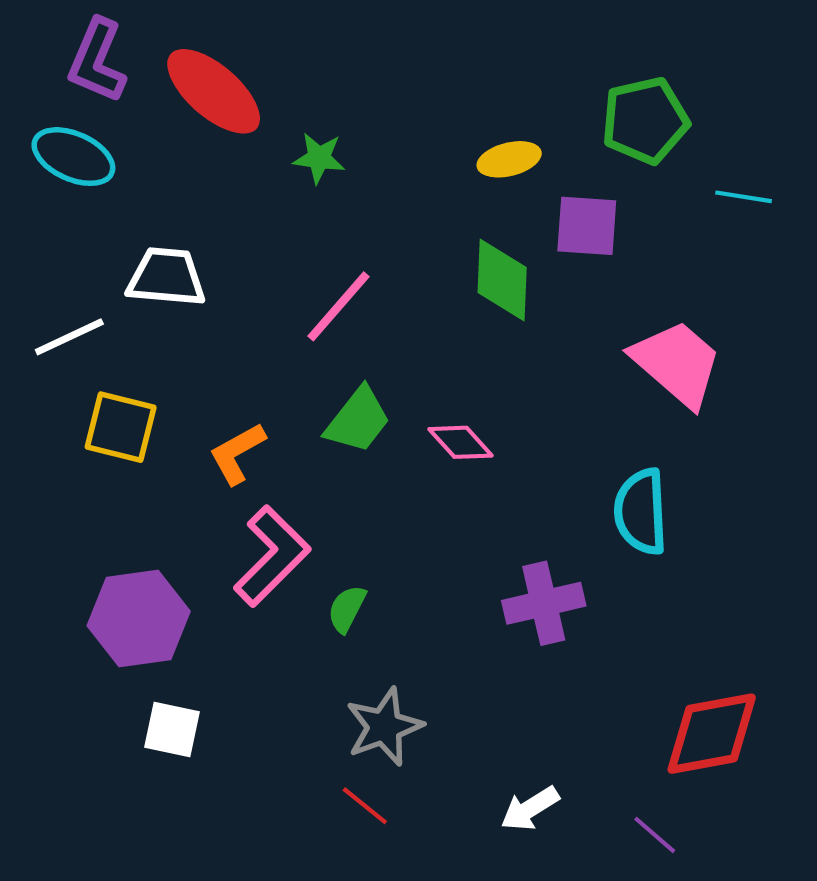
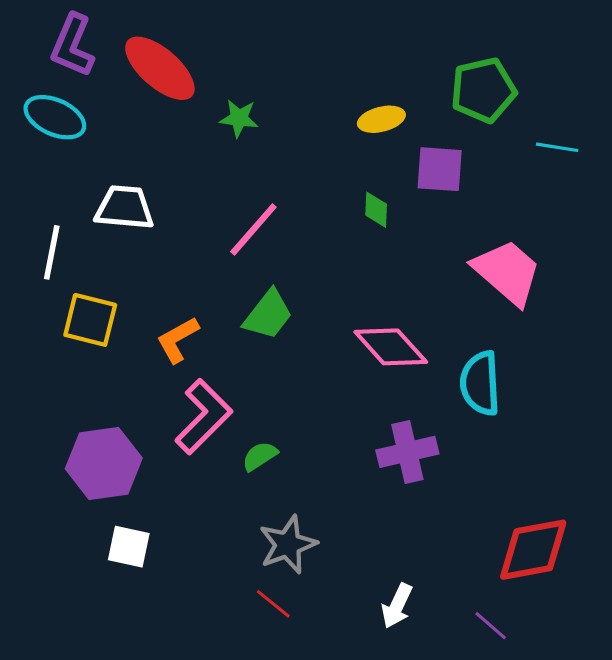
green diamond: (502, 280) -> (376, 210), size x0.6
white line: (69, 337) -> (52, 252), turned -54
pink diamond: (461, 442) -> (391, 347), moved, size x1.5
green semicircle: (347, 609) -> (260, 456), turned 30
white arrow: (530, 809) -> (397, 606), turned -33

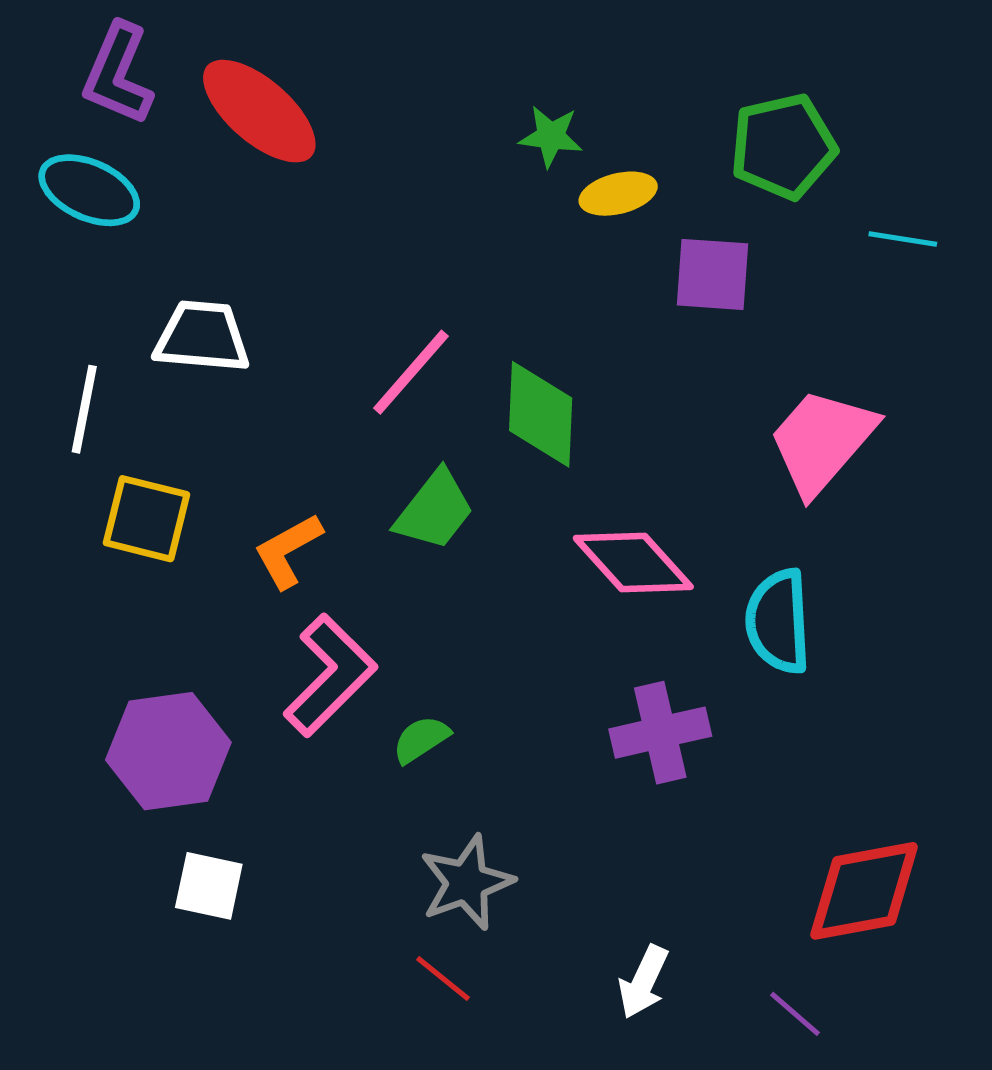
green star: (239, 118) -> (551, 136), moved
green diamond: (376, 210) -> (541, 414), moved, size x1.8
pink trapezoid: (507, 272) -> (822, 441), turned -90

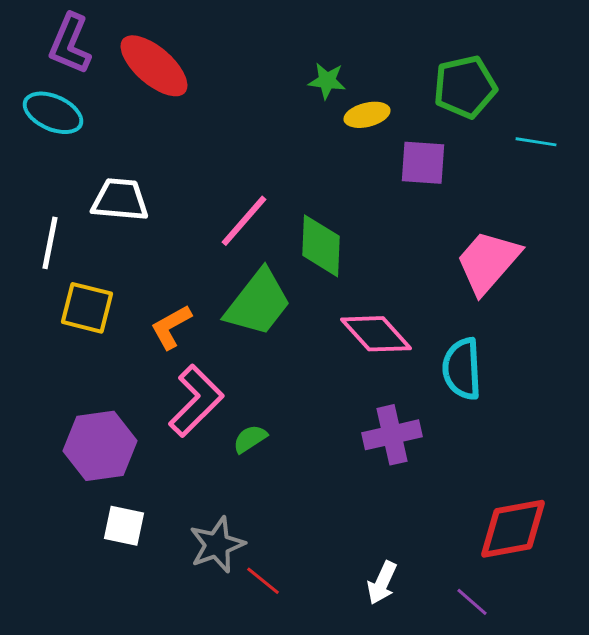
green trapezoid: (435, 510) -> (258, 303), size x1.4
gray star: (467, 883) -> (217, 545), moved

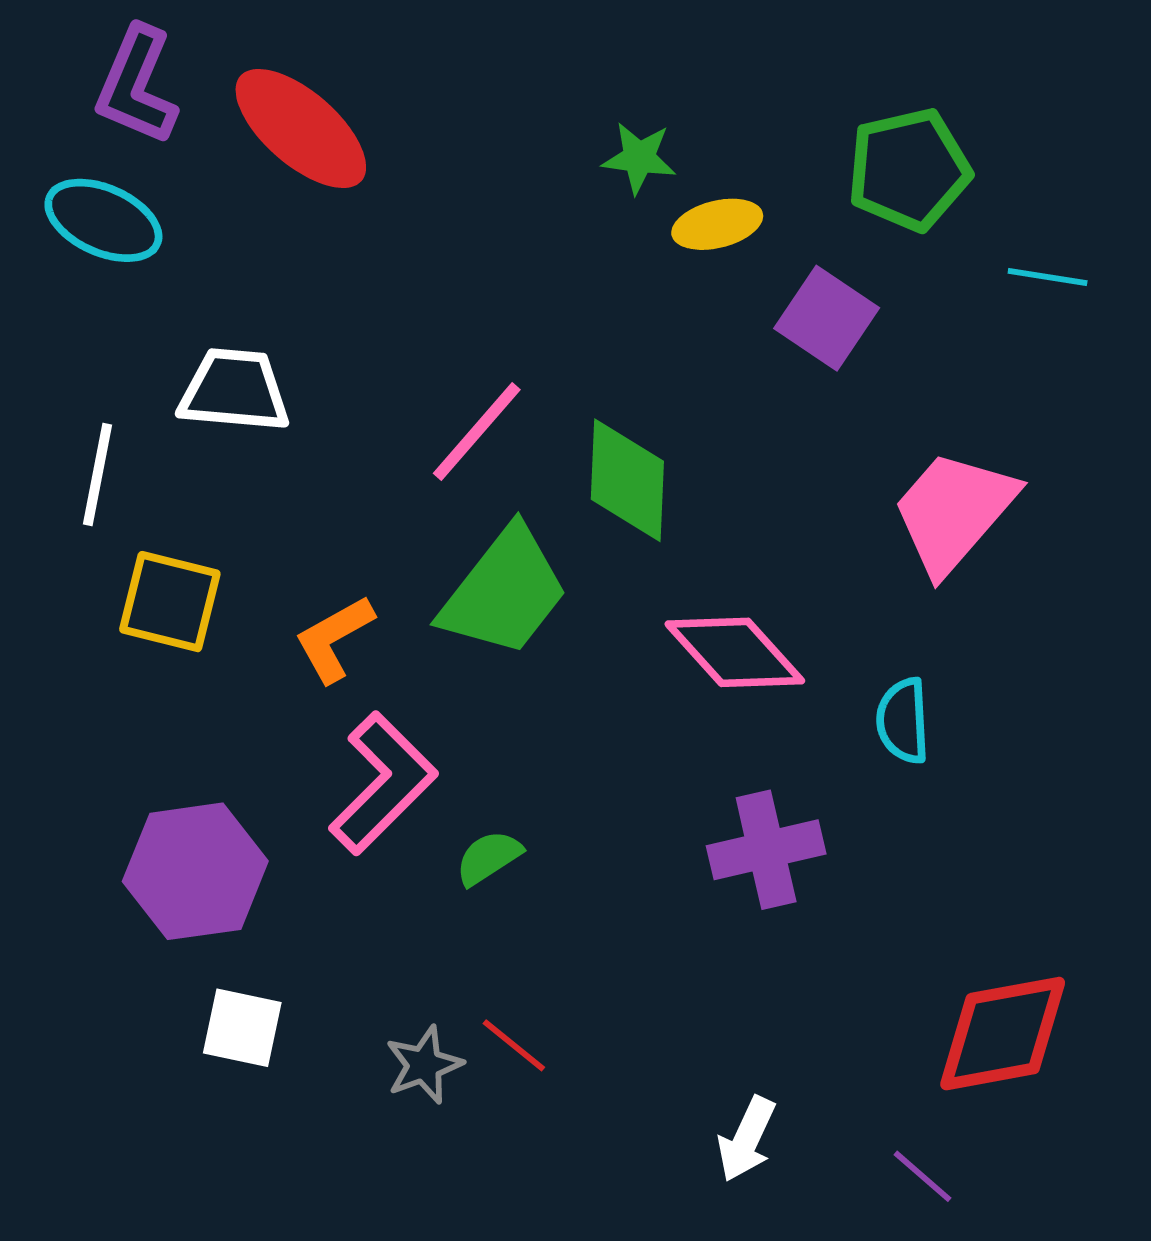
purple square: (423, 163) -> (827, 318), turned 30
cyan semicircle: (462, 369) -> (903, 721), size x0.7
gray star: (217, 545) -> (424, 1065), size x0.7
red line: (263, 581) -> (514, 1045), moved

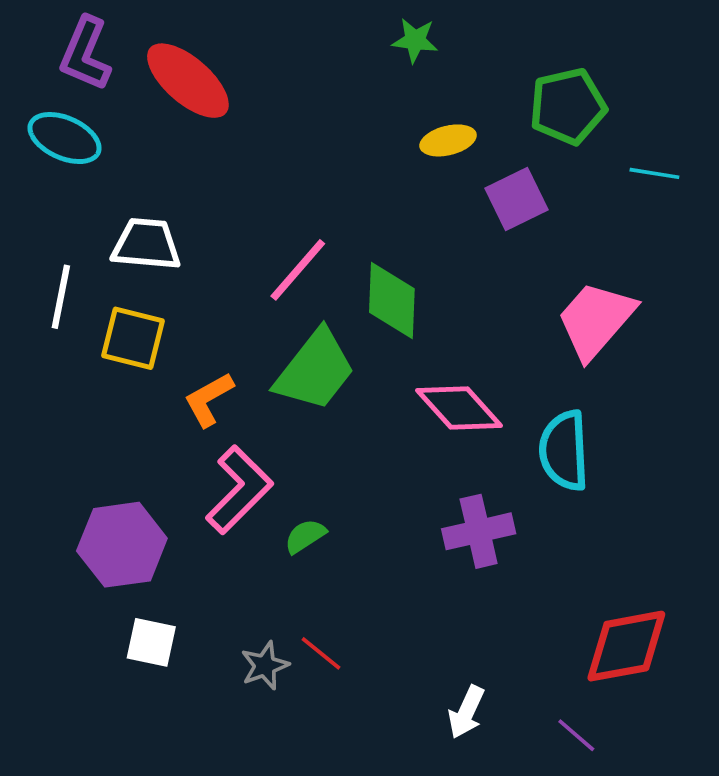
green star: (639, 158) -> (415, 40), moved
purple square: (827, 318) -> (516, 199), turned 30
yellow square: (170, 602) -> (133, 338), moved
cyan semicircle: (903, 721) -> (564, 451), size x1.5

